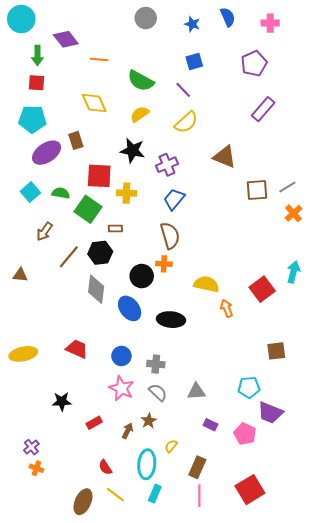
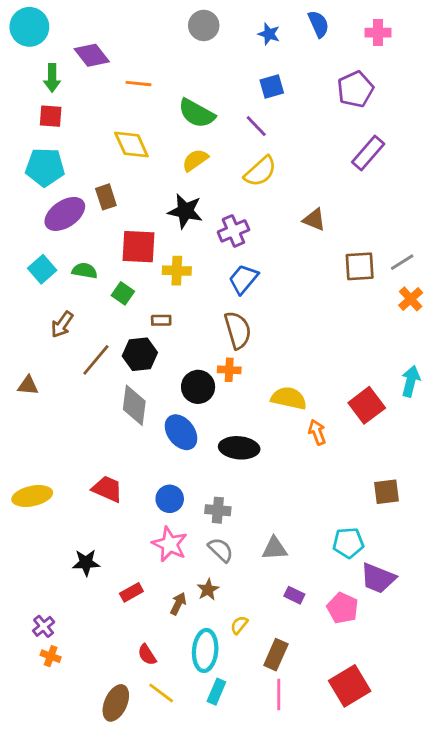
brown triangle: (225, 157) -> (314, 220), size x0.7
green square: (88, 209) -> (123, 293), size x0.6

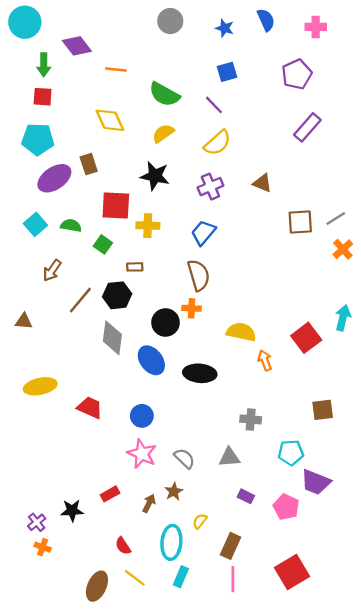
purple cross: (233, 231) -> (210, 187), moved
yellow ellipse: (32, 496) -> (40, 386), moved
gray cross: (218, 510) -> (251, 419), moved
black star: (86, 563) -> (72, 510), moved

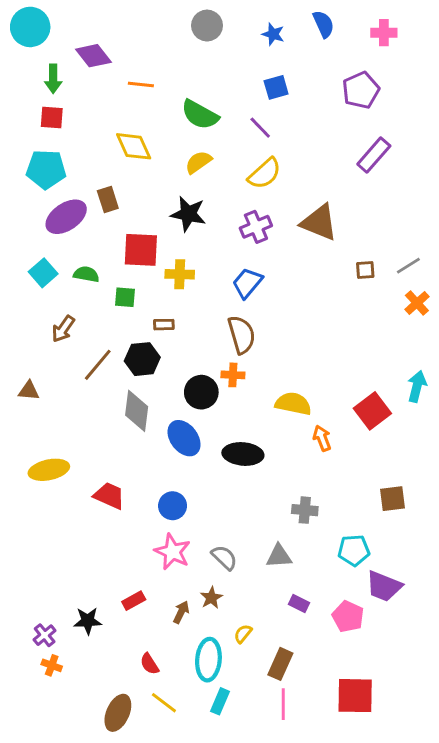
brown triangle: (262, 183) -> (319, 223), size x1.6
brown square: (300, 222) -> (365, 270), size x0.6
green square: (103, 244) -> (125, 297), turned -30
red square: (292, 572) -> (355, 696), turned 32

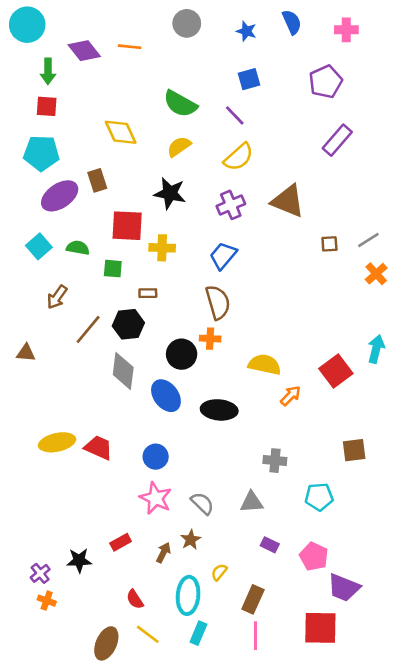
orange line: (141, 84) -> (130, 47), moved
orange arrow: (322, 438) -> (291, 396), turned 65
yellow ellipse: (49, 470) -> (57, 442), moved
purple trapezoid: (384, 586) -> (344, 588), moved

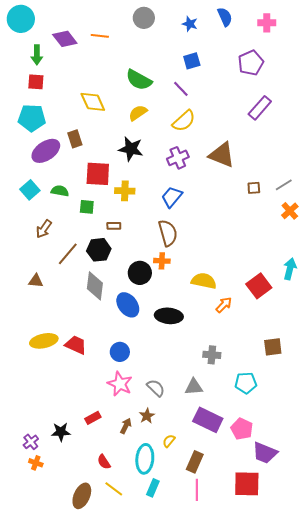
brown triangle: (26, 353) -> (36, 281), moved
purple rectangle: (270, 545) -> (208, 420), size x2.0

